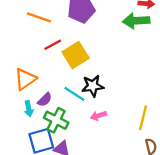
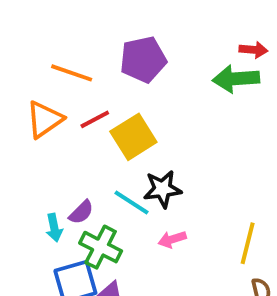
orange triangle: (25, 79) -> (44, 119), moved

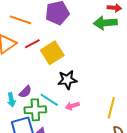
cyan line: (132, 203) -> (49, 100), moved
green cross: (101, 247) -> (35, 110), turned -30

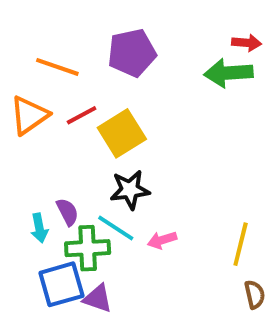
black star: (67, 80) -> (130, 190), moved
purple semicircle: (25, 92) -> (67, 212), turned -72

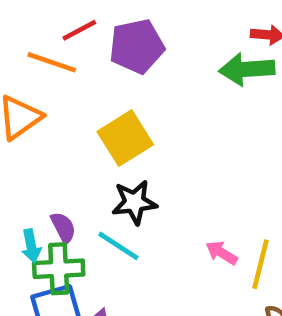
red line: (82, 115) -> (79, 30), moved
pink arrow: (162, 240) -> (222, 253), moved, turned 48
green cross: (88, 248) -> (59, 269), moved

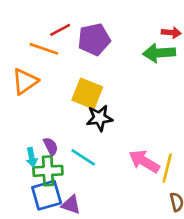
yellow square: (125, 138) -> (87, 94), turned -36
black star: (134, 202) -> (99, 118), moved
pink arrow: (222, 253) -> (144, 161), size x1.6

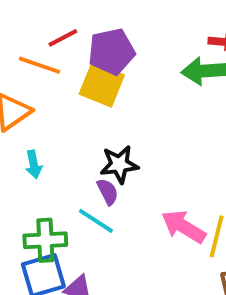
yellow square: (87, 94) -> (102, 85), moved
purple semicircle: (51, 146) -> (108, 192), moved
cyan arrow: (32, 157) -> (34, 164), moved

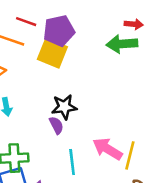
red line: (63, 38) -> (26, 22), turned 48
cyan line: (96, 221) -> (72, 162), moved, turned 50

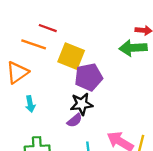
purple pentagon: (59, 31) -> (89, 77), moved
purple semicircle: (56, 125) -> (75, 120), turned 77

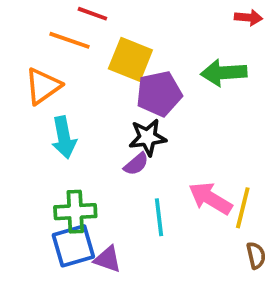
green arrow: (133, 48) -> (224, 73), moved
cyan arrow: (30, 104) -> (64, 137), size x1.5

